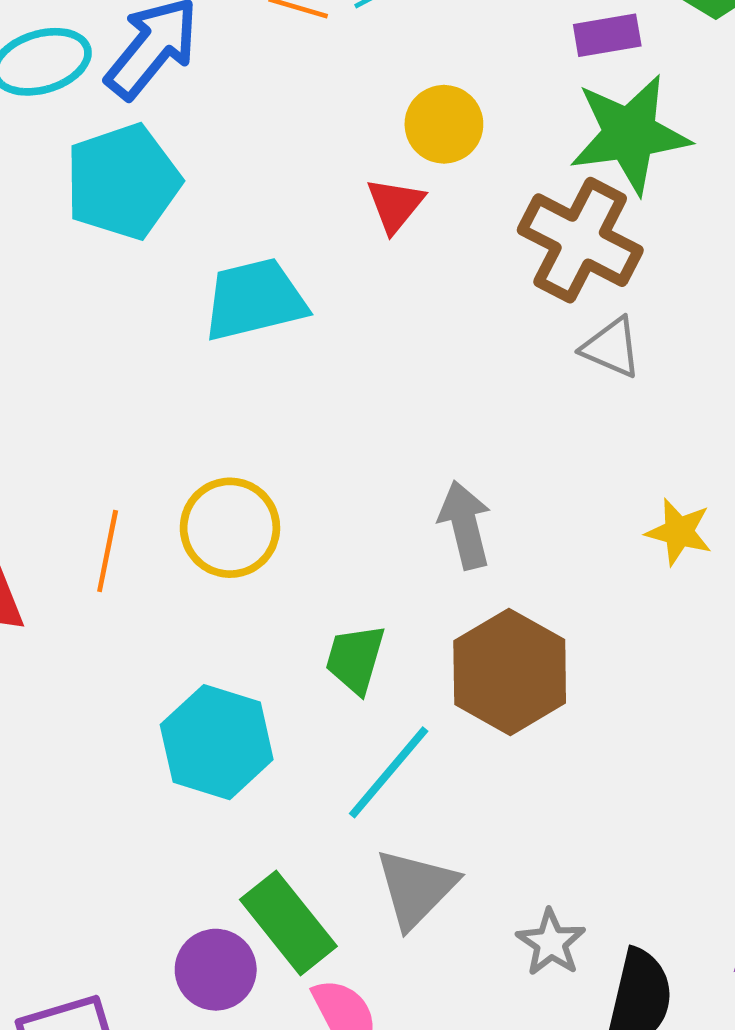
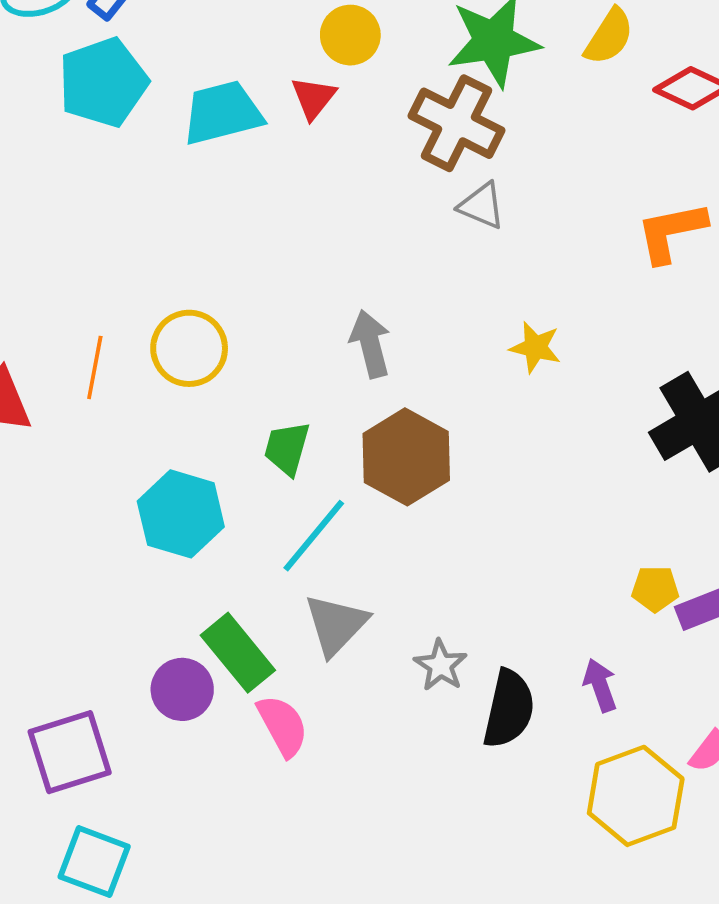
cyan trapezoid: (255, 299) -> (222, 113), moved

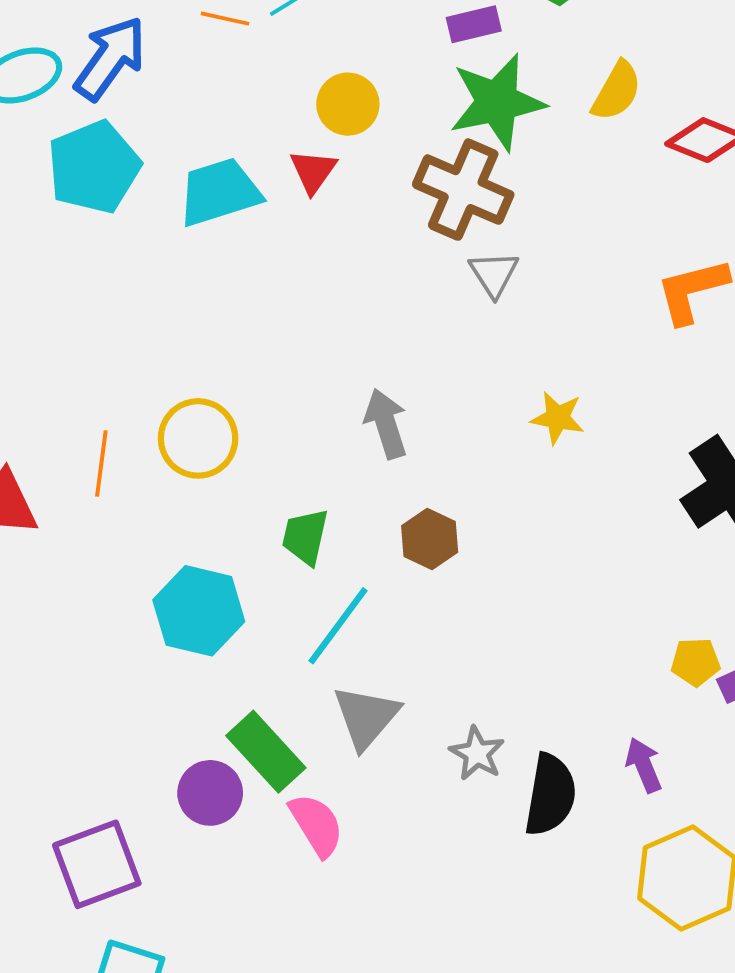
gray triangle: (482, 206) -> (494, 274), turned 38
brown hexagon: (406, 457) -> (430, 539), size x0.6

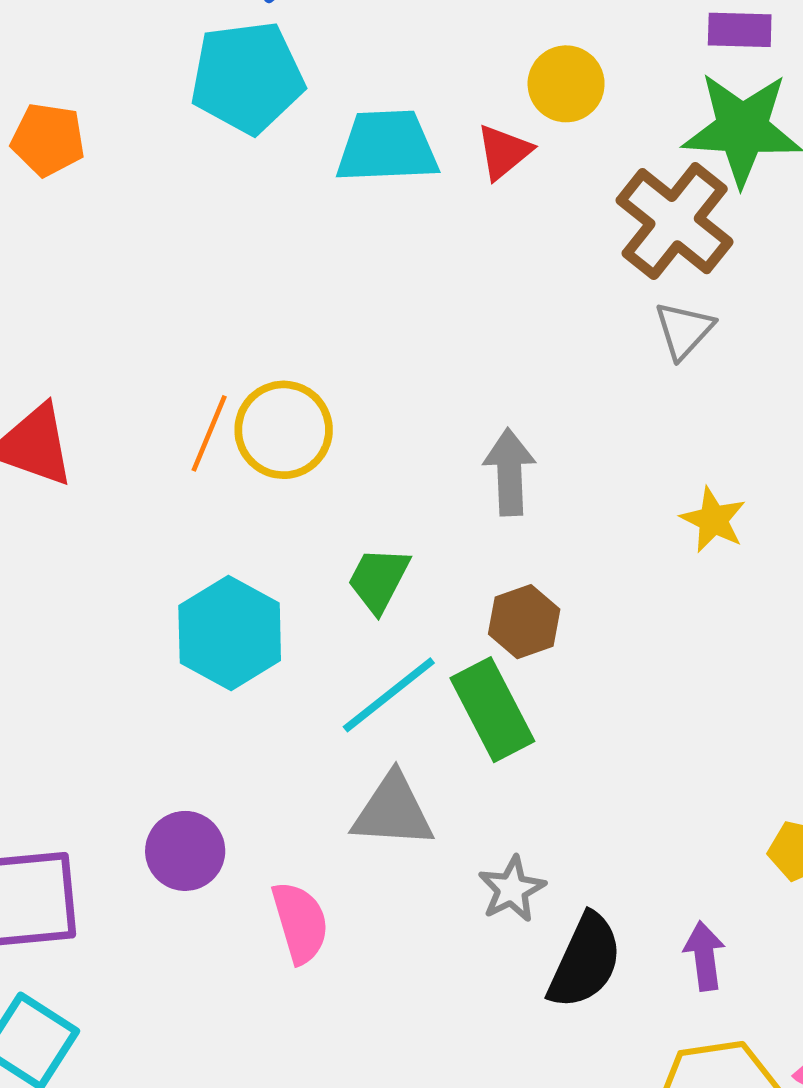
orange line: (101, 464) -> (209, 433), moved
gray triangle: (366, 717) -> (393, 811), turned 38
green rectangle: (266, 752) -> (492, 710), moved

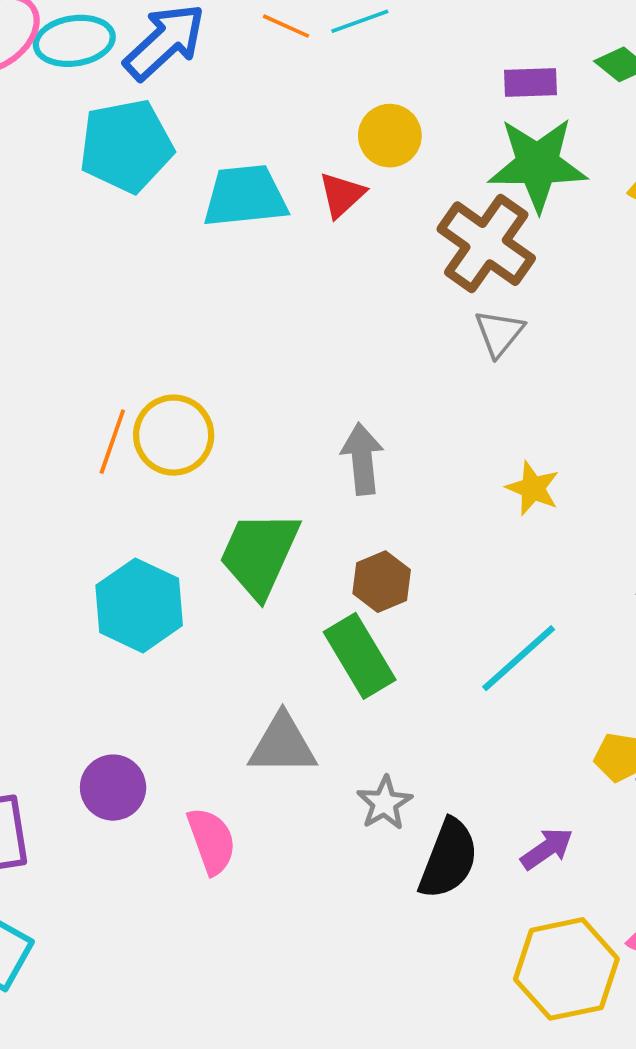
green trapezoid: (379, 580) -> (259, 554), size x1.6
cyan line: (389, 695) -> (519, 658), moved
purple arrow: (704, 956) -> (547, 849), turned 66

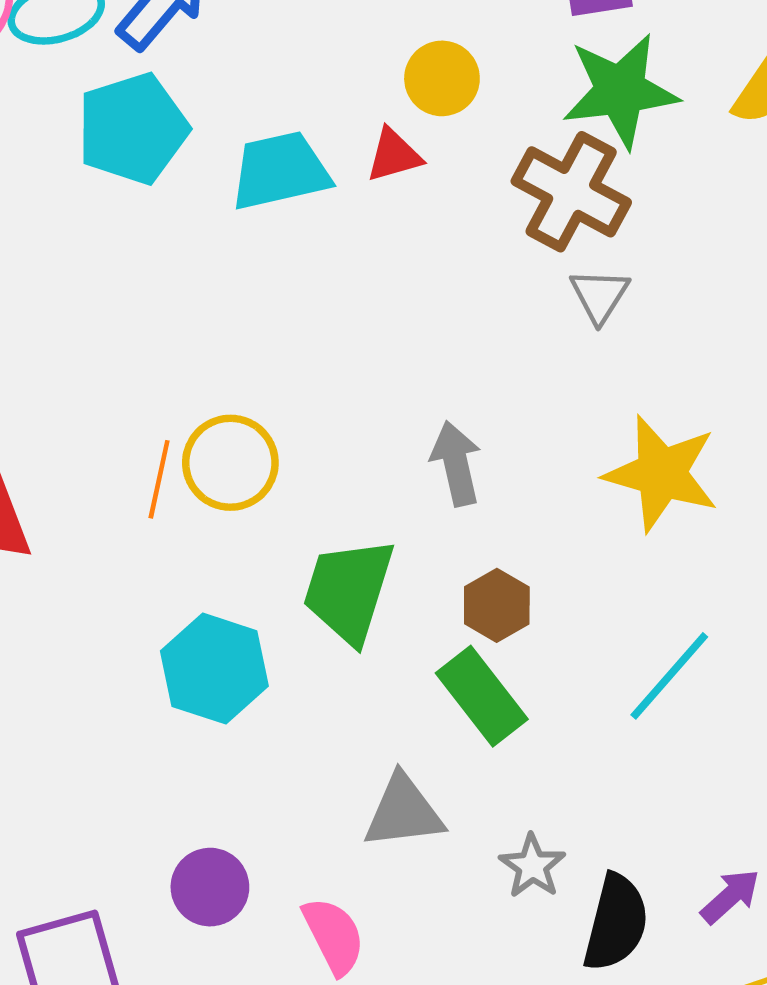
red triangle: (342, 195) -> (394, 155), turned 34
yellow star: (533, 488) -> (661, 474), size x1.8

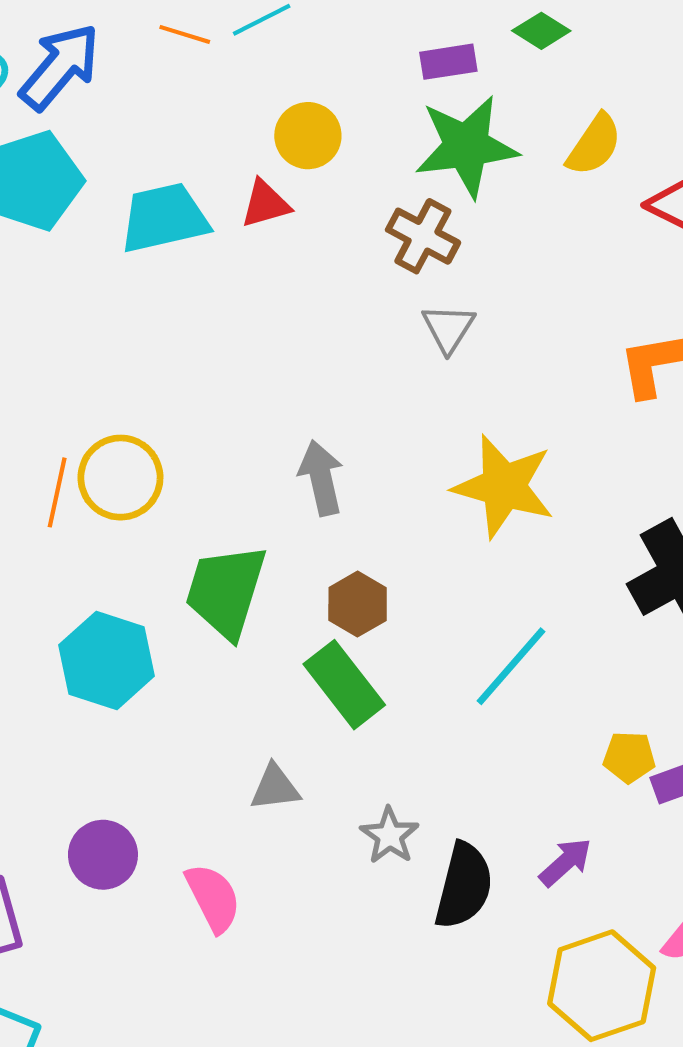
brown cross: (571, 192) -> (423, 236), size x0.7
gray triangle: (404, 812) -> (275, 787), size x0.7

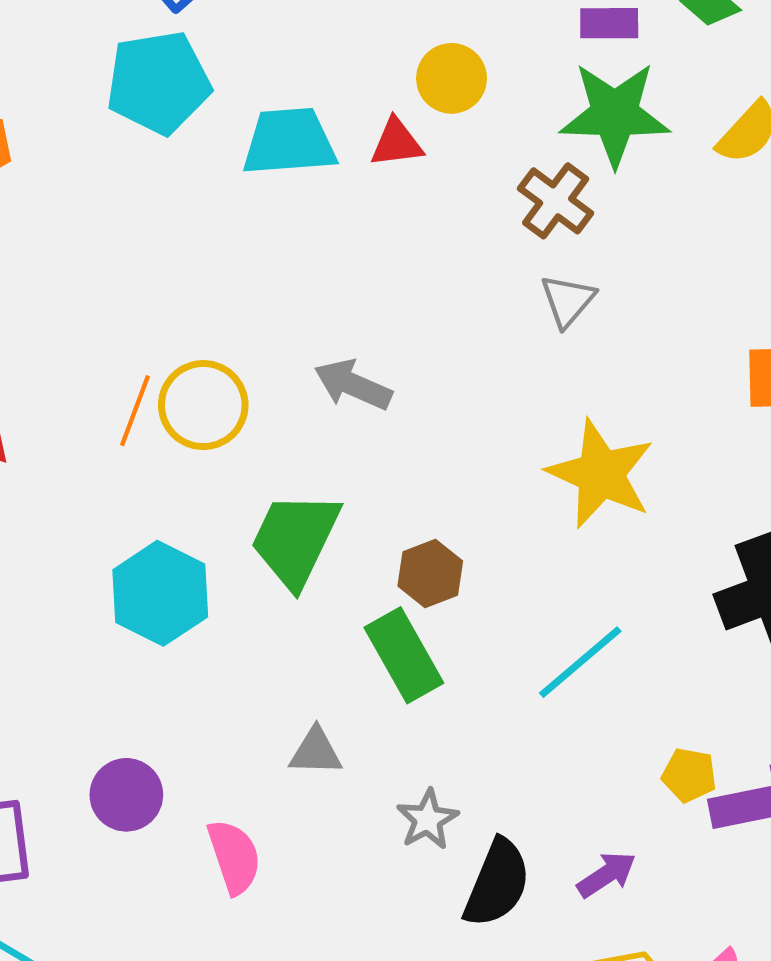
gray arrow: (321, 478) -> (353, 385), moved, turned -62

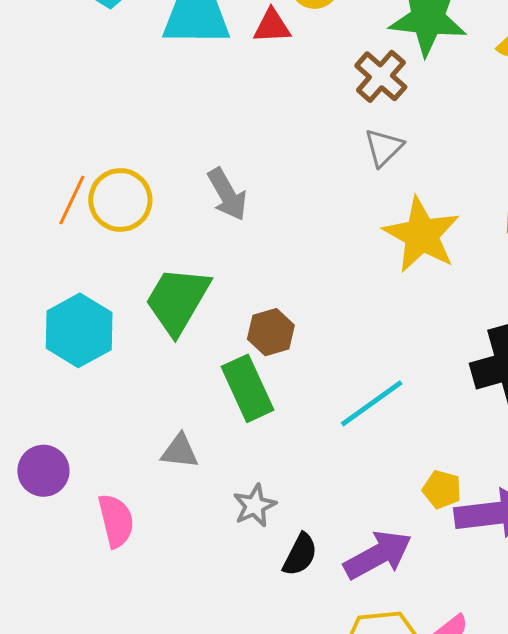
gray arrow: (353, 385) -> (227, 194), turned -148
yellow star: (601, 474) -> (421, 235), moved
purple arrow: (607, 875) -> (378, 555), size x1.6
black semicircle: (497, 883) -> (300, 555), size x0.7

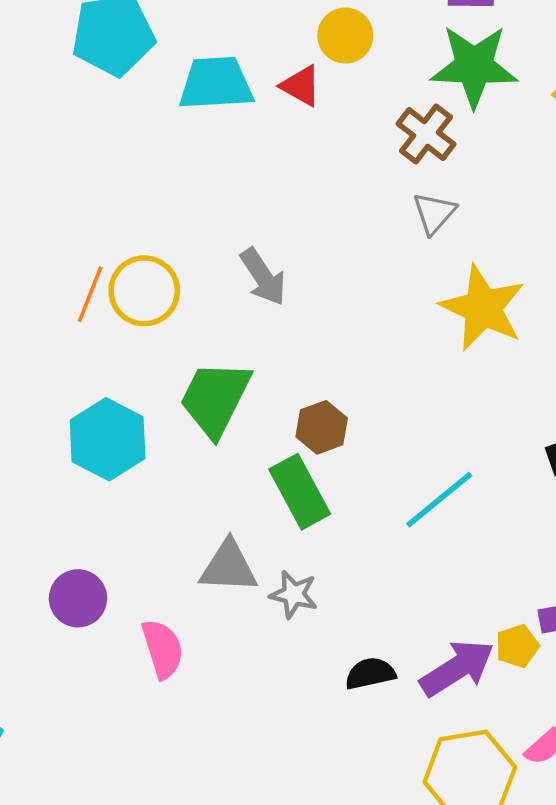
red triangle: (272, 26) -> (301, 86), turned 36
gray triangle: (180, 451) -> (229, 567), size x1.4
yellow pentagon: (442, 489) -> (517, 646), moved, turned -30
gray star: (255, 506) -> (294, 594), moved, turned -30
black semicircle: (300, 555) -> (370, 673), turned -126

